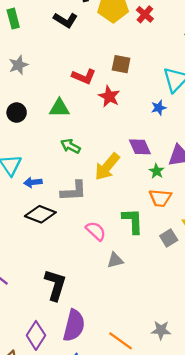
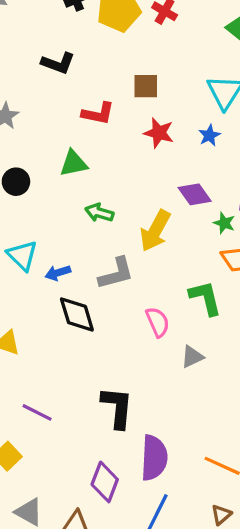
black L-shape: (65, 20) -> (58, 63), moved
red star: (109, 96) -> (159, 133), moved
black diamond: (40, 214) -> (77, 315), turned 64
pink semicircle: (96, 231) -> (158, 322), turned 35

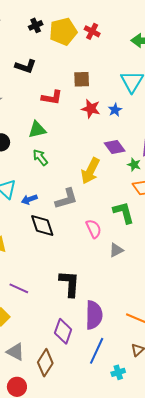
blue star: (209, 135) -> (115, 110), moved
green arrow: (99, 213) -> (40, 157), moved, turned 36

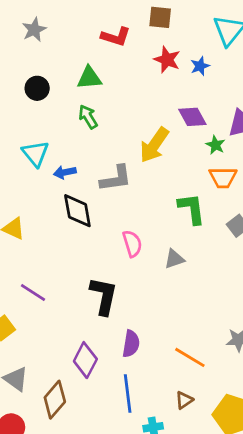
pink semicircle: (94, 229) -> (132, 244), moved
purple semicircle: (94, 315) -> (131, 344), size x0.7
blue line: (97, 351) -> (128, 394), turned -40

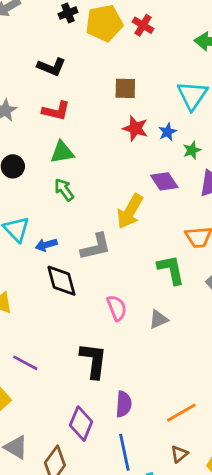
red L-shape: (116, 37) -> (56, 111), moved
green star: (215, 145) -> (192, 150), moved, turned 30
orange line: (190, 357) -> (181, 413), turned -56

